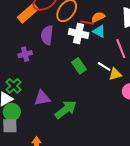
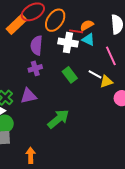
purple cross: (25, 54) -> (35, 68), moved
purple triangle: (42, 98) -> (28, 96), moved

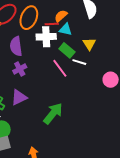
pink line: (111, 56) -> (60, 68), moved
green rectangle: (70, 75) -> (67, 50), moved
yellow triangle: (106, 82) -> (89, 44), moved, turned -32

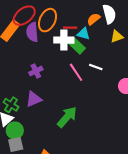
orange semicircle: (61, 16) -> (94, 19), moved
yellow triangle: (89, 44) -> (117, 37), moved, turned 40
purple semicircle: (16, 46) -> (32, 32), moved
green rectangle: (67, 50) -> (77, 46), moved

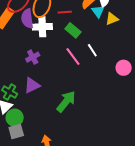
cyan triangle: (84, 34) -> (98, 11), moved, turned 40
white cross: (64, 40) -> (42, 27), moved
white line: (96, 67) -> (92, 50), turned 40

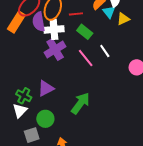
purple cross: (33, 57) -> (55, 50), moved, size x1.5
green circle: (15, 118) -> (45, 119), moved

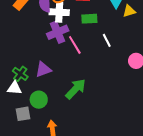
green rectangle: (85, 32) -> (89, 19), turned -49
pink line: (86, 58) -> (75, 45), moved
white triangle: (20, 111) -> (15, 88), turned 42

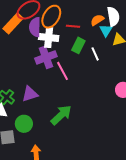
green rectangle: (89, 19) -> (78, 45), turned -63
white line: (107, 40) -> (95, 54), moved

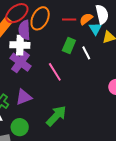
red line: (73, 26) -> (69, 19), moved
white cross: (49, 37) -> (20, 45), moved
purple cross: (46, 57) -> (21, 62), moved, turned -30

